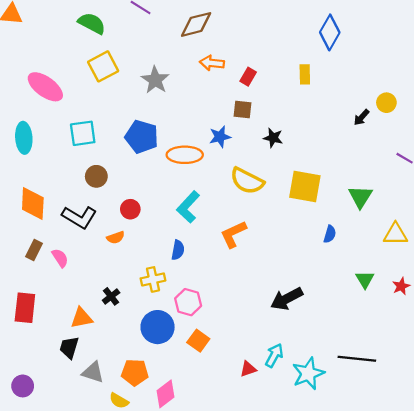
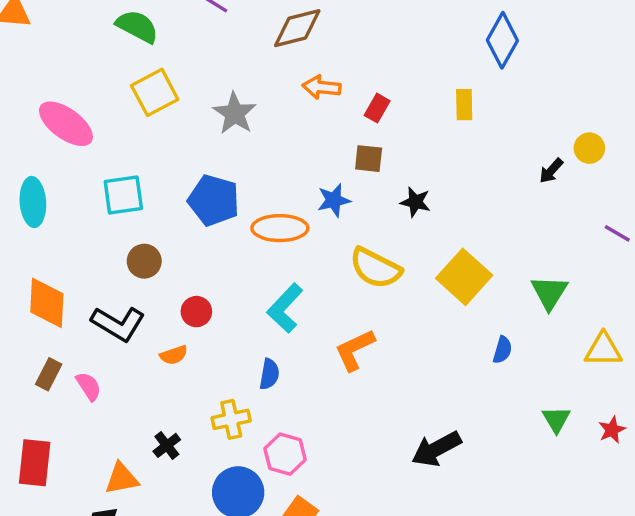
yellow square: (305, 187) -> (464, 277), turned 32

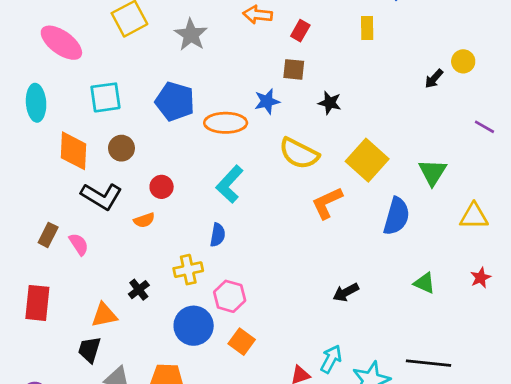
orange diamond: (47, 303) -> (73, 151), moved
orange L-shape: (355, 350) -> (327, 203), moved
blue semicircle: (502, 350) -> (396, 216), size x1.8
green triangle: (556, 419) -> (424, 283), moved, turned -35
black arrow: (436, 449) -> (346, 292), size x0.7

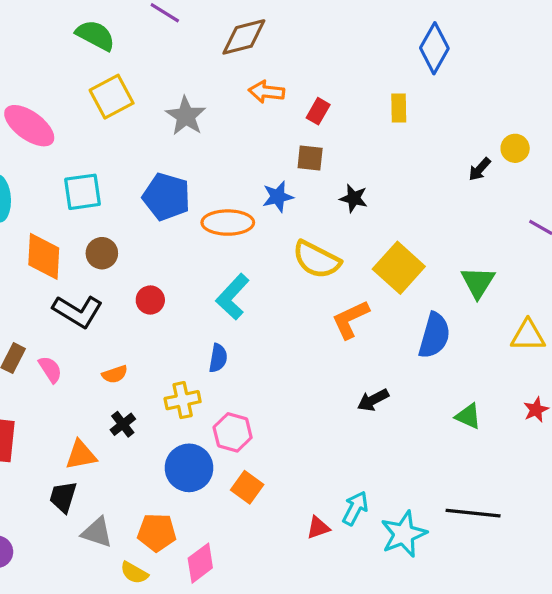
orange semicircle: (144, 220) -> (115, 374), moved
black arrow: (346, 292) -> (373, 400), moved

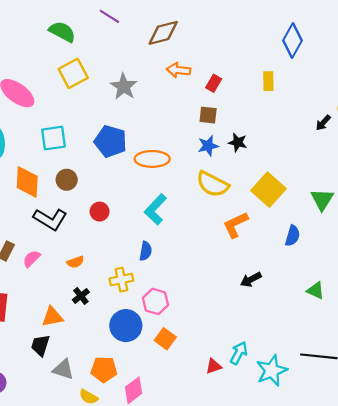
blue star: (278, 197) -> (208, 146), moved
blue semicircle: (434, 336) -> (293, 236), size x0.7
pink semicircle: (50, 369) -> (32, 259), turned -102

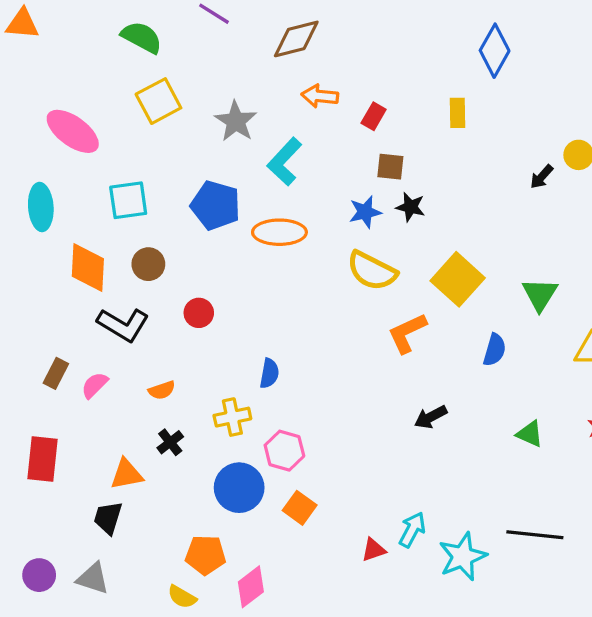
brown square: (208, 115) -> (390, 167), moved
cyan L-shape: (155, 209) -> (284, 162), moved
gray triangle: (63, 369) -> (93, 578), moved

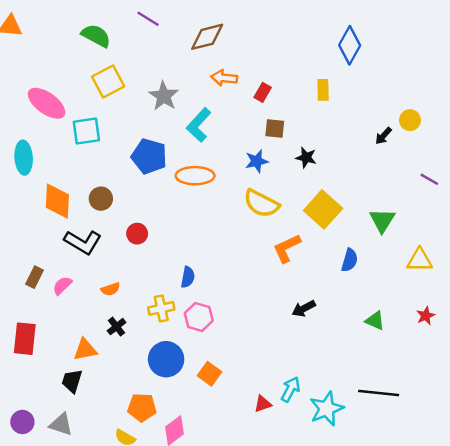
cyan square: (128, 200) -> (86, 131), moved
black star: (411, 207) -> (306, 158), moved
pink hexagon: (284, 451) -> (199, 317), moved

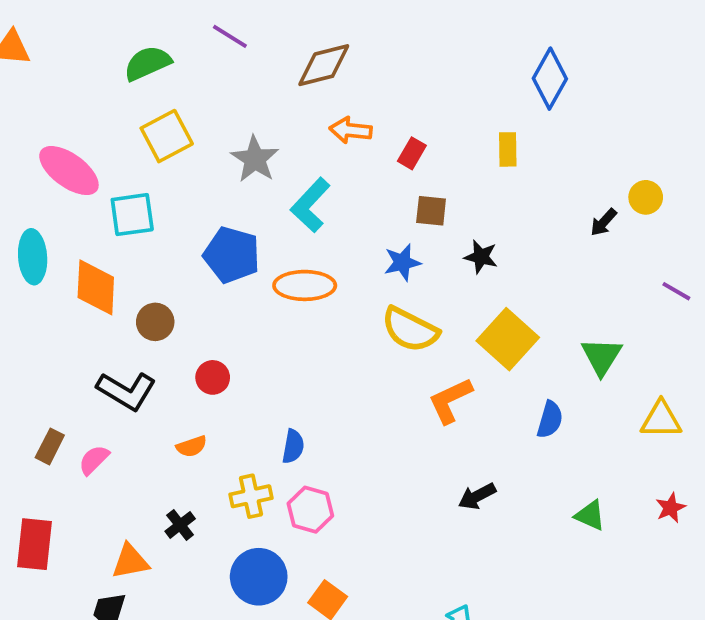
green semicircle: (96, 36) -> (148, 63), turned -52
orange diamond: (57, 201) -> (96, 287), moved
orange semicircle: (111, 289) -> (192, 446), moved

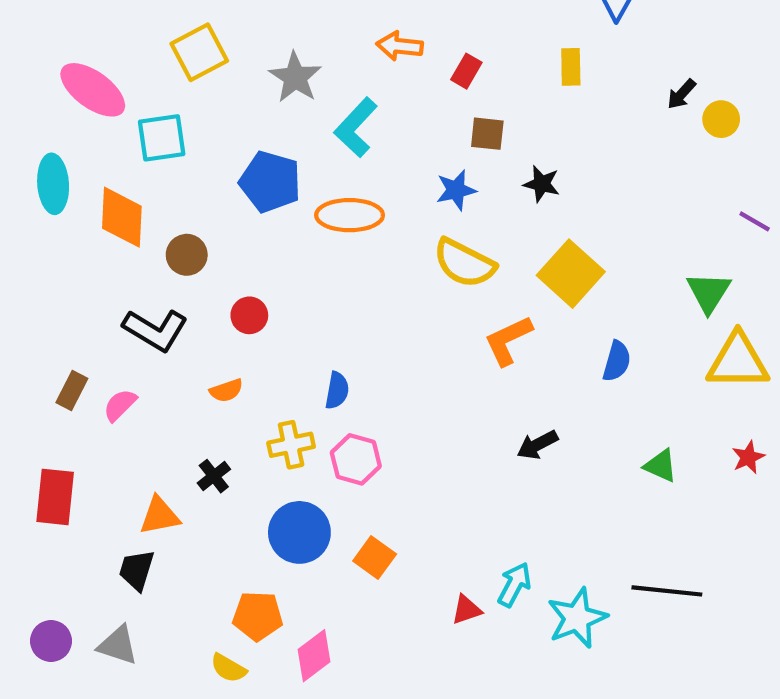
black arrow: (604, 222) -> (681, 94), moved
green triangle: (602, 356) -> (709, 292), moved
yellow triangle: (661, 420) -> (738, 361), size x1.4

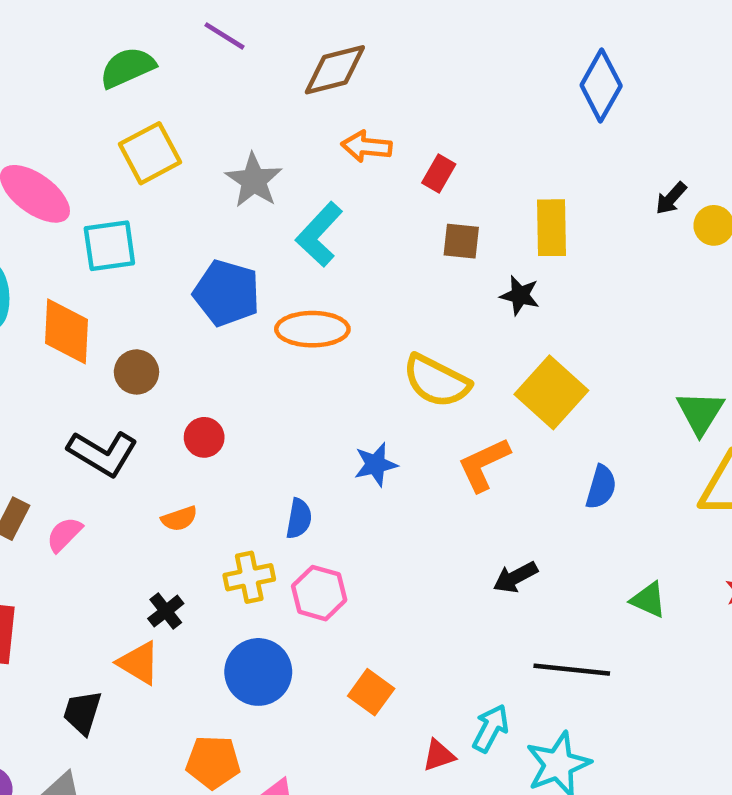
yellow rectangle: (571, 67) -> (551, 228), moved, size x1.4
blue star: (456, 190) -> (376, 464), moved
orange triangle: (160, 516) -> (139, 663), moved, turned 42
orange square: (375, 557) -> (371, 692), moved
black line: (667, 591) -> (572, 670), moved

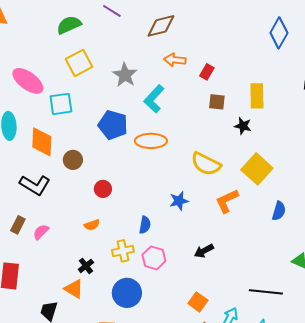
black L-shape: (103, 453) -> (35, 185), moved
black arrow: (515, 577) -> (204, 251), moved
orange square: (371, 692) -> (198, 302), moved

